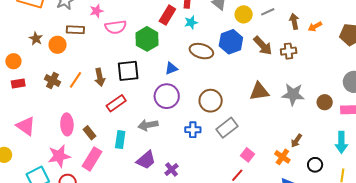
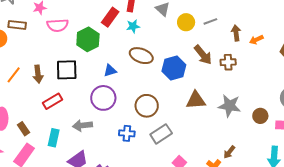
blue hexagon: (231, 42) -> (174, 68), moved

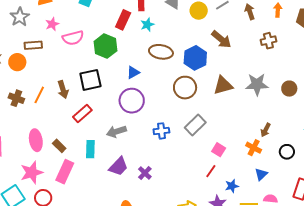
orange arrow: (256, 40) -> (278, 10), moved, turned 128
brown cross: (228, 62) -> (268, 41), moved
brown circle: (147, 106) -> (185, 88), moved

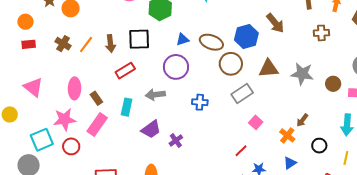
brown ellipse: (161, 52) -> (211, 42), moved
gray rectangle: (195, 125) -> (242, 93), moved
pink square: (219, 150) -> (256, 122), moved

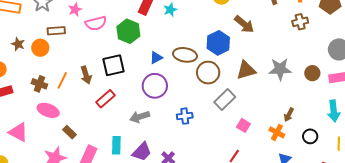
brown cross: (321, 33) -> (300, 22), moved
pink ellipse: (75, 88) -> (48, 110), moved, turned -60
brown rectangle: (96, 98) -> (69, 132), moved
cyan rectangle: (127, 107) -> (116, 145), moved

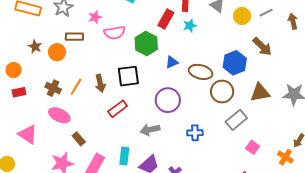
blue triangle: (156, 58) -> (172, 62), moved

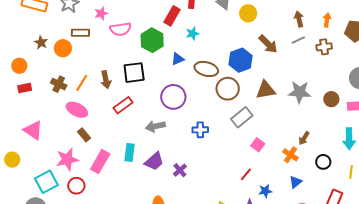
gray line: (266, 13) -> (298, 40), moved
cyan star: (190, 26) -> (192, 34), moved
pink ellipse: (59, 115) -> (77, 110), moved

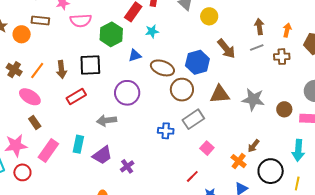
blue cross: (200, 130) -> (166, 131), moved
black circle: (323, 162) -> (271, 171), size x1.6

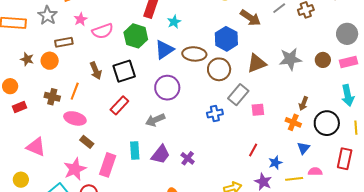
blue triangle: (135, 55) -> (164, 50), size x1.5
brown arrow: (62, 69) -> (96, 71), moved
pink square: (207, 148) -> (258, 110), moved, turned -32

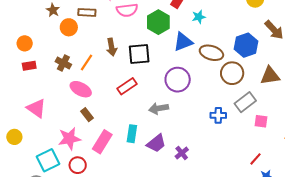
brown star: (27, 59) -> (53, 10), moved
red line: (253, 150) -> (255, 159), moved

